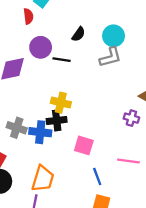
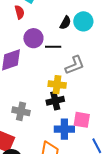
cyan circle: (114, 36) -> (83, 21), moved
gray L-shape: (110, 57) -> (75, 65), moved
blue cross: (40, 132) -> (64, 129), moved

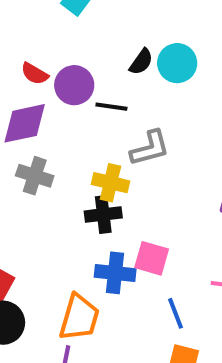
red semicircle: (19, 12) -> (35, 74), moved, turned 128
gray cross: (21, 111) -> (35, 176), moved

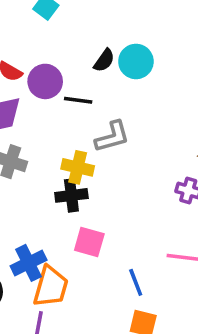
pink square: (152, 258) -> (89, 242), moved
blue cross: (115, 273) -> (29, 263), moved, turned -32

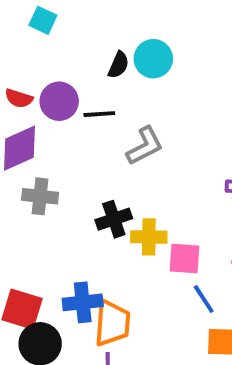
yellow cross: (78, 167) -> (149, 237), moved
pink square: (89, 242) -> (185, 259), moved
blue cross: (29, 263) -> (83, 302), turned 32

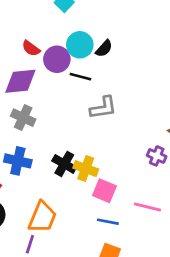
cyan circle: (153, 59) -> (80, 45), moved
black cross: (114, 219) -> (64, 164), moved, turned 30
blue line: (204, 299) -> (108, 222), turned -65
blue cross: (83, 302) -> (18, 161), moved

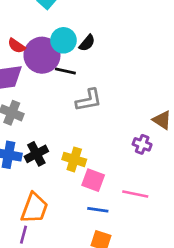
purple circle: (57, 59) -> (42, 55), size x1.4
black cross: (64, 164) -> (36, 154), moved, turned 35

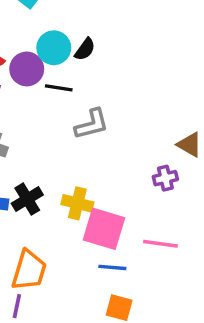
purple circle: (42, 55) -> (27, 69), size x0.7
purple cross: (142, 144) -> (165, 178), turned -30
pink square: (93, 180) -> (104, 229), size x1.4

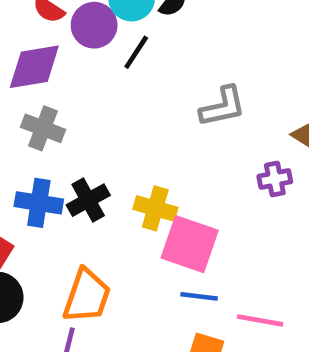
black line: (59, 88) -> (136, 52), turned -68
gray L-shape: (92, 124) -> (223, 107), moved
pink line: (160, 244) -> (260, 320), moved

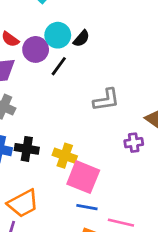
black cross: (88, 200) -> (27, 149), turned 35
orange trapezoid: (87, 296) -> (23, 203), turned 40

